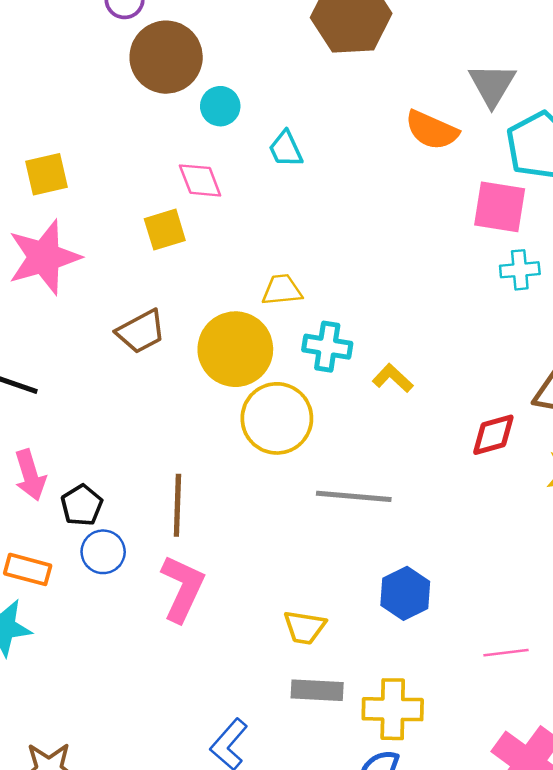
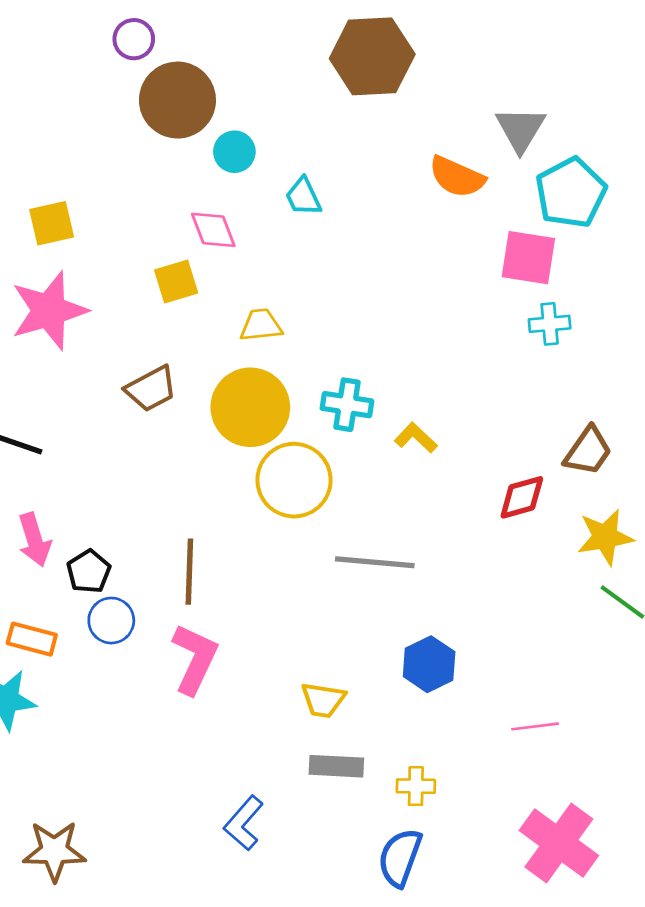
yellow trapezoid: (282, 290) -> (261, 325), moved
yellow cross: (393, 709) -> (416, 786), size x0.6

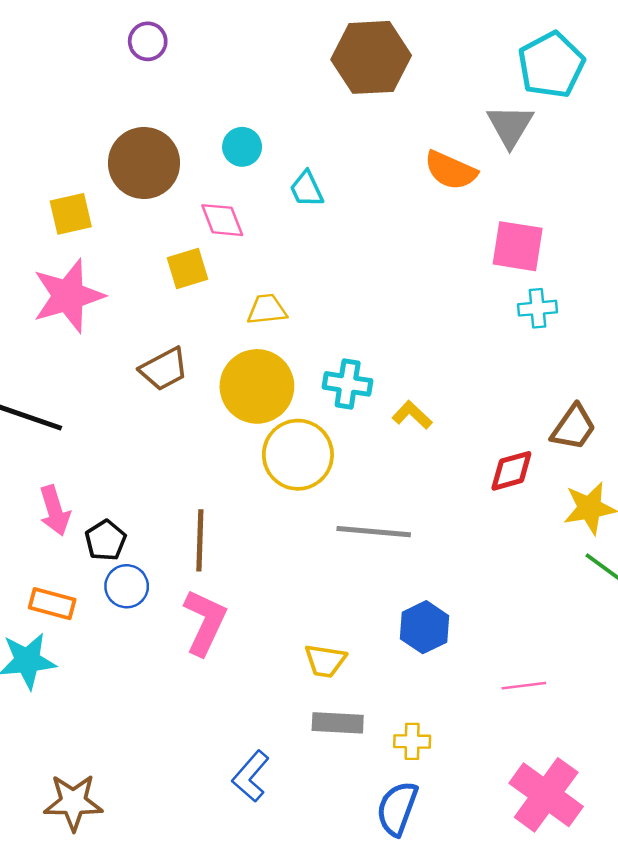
brown circle: (177, 100) -> (144, 163), moved
cyan pentagon: (571, 193) -> (551, 65), moved

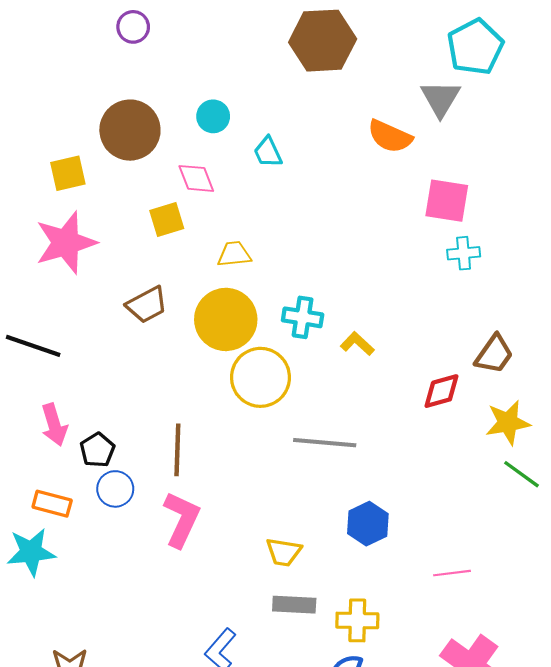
yellow cross: (412, 741) -> (357, 620), size x1.4

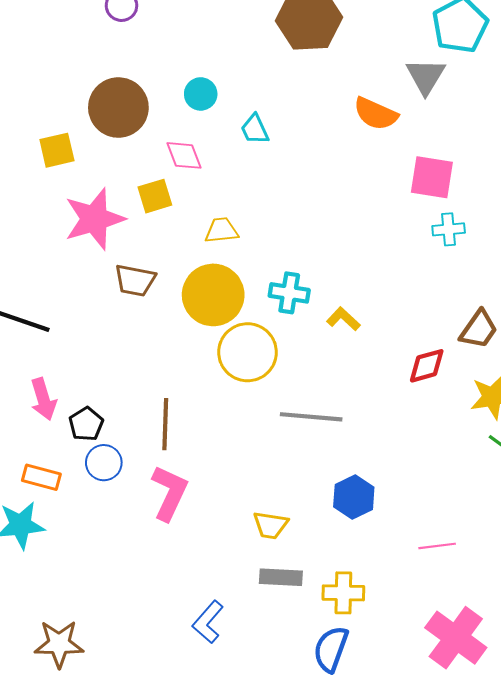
pink star: (66, 243) -> (94, 219), moved
brown trapezoid: (147, 305) -> (135, 280), turned 39

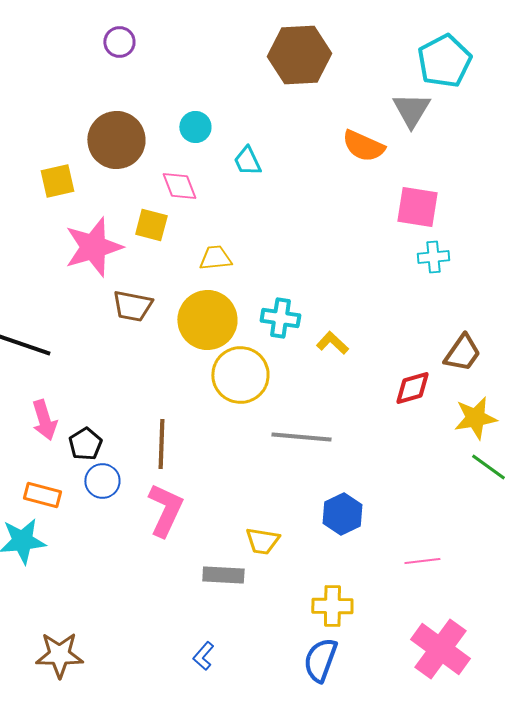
yellow square: (155, 196) -> (151, 225), turned 32
gray rectangle: (281, 577) -> (223, 575), moved
blue L-shape: (208, 622) -> (203, 656), moved, size x0.7

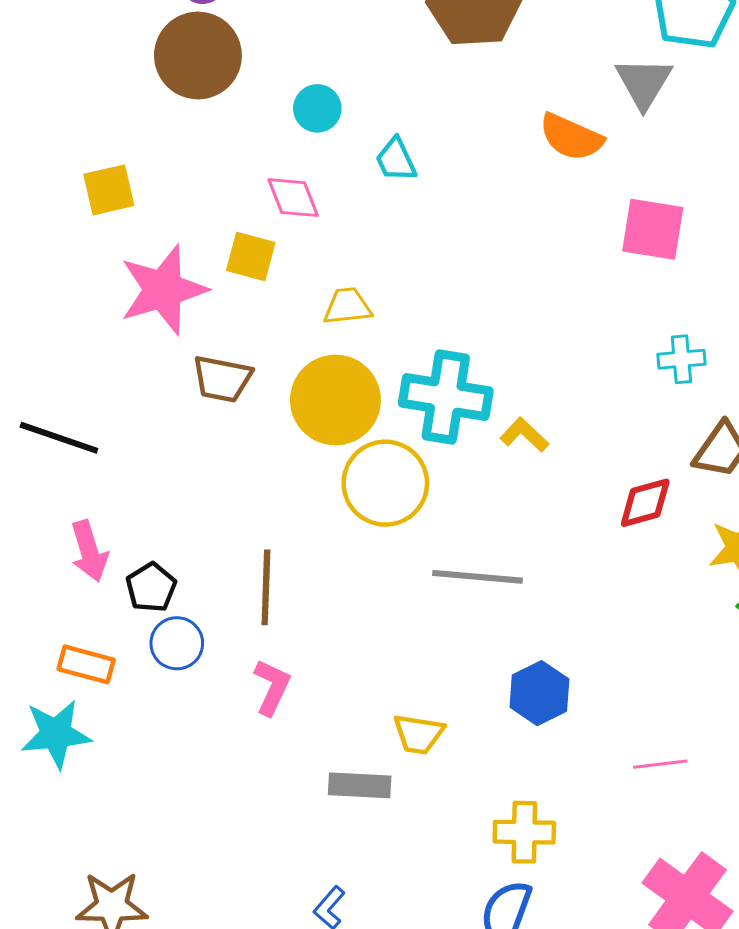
brown circle: (116, 140) -> (198, 56), moved
cyan cross: (433, 257) -> (681, 359), moved
cyan cross: (280, 318) -> (446, 397), size x1.5
pink L-shape: (165, 510) -> (272, 687), size x0.7

